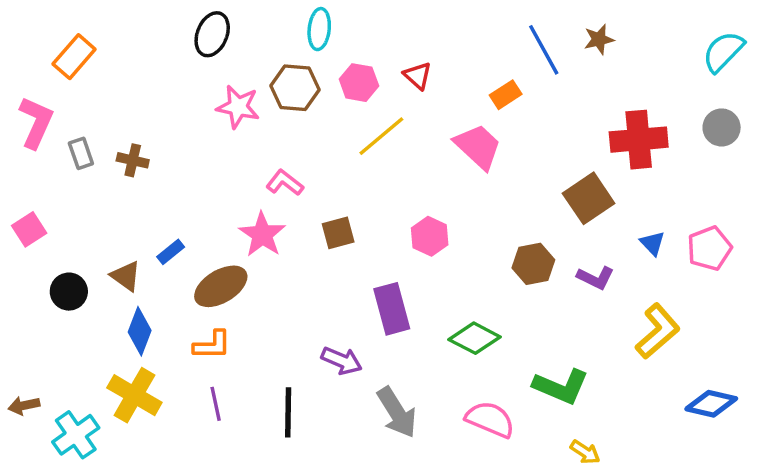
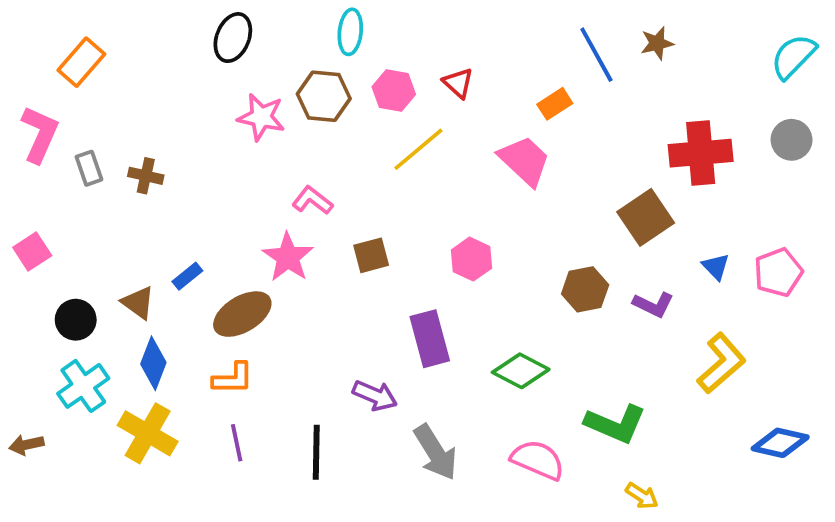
cyan cross: (76, 435) -> (83, 386), moved

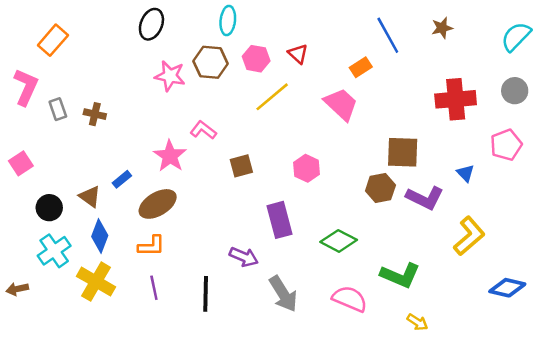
brown star: (657, 43) -> (442, 28), moved
brown square: (646, 217) -> (403, 152), moved, turned 36
pink star: (288, 257) -> (170, 156), moved
pink pentagon: (778, 272) -> (506, 145), moved
purple L-shape: (653, 305) -> (425, 198), size x1.4

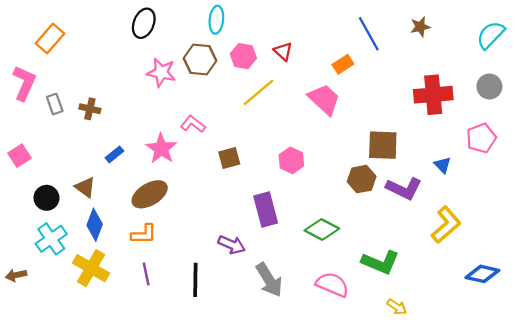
blue rectangle: (122, 179) -> (114, 154), moved

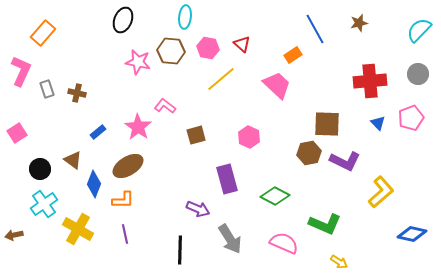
blue triangle: (443, 165) -> (378, 123), moved
blue diamond: (95, 225) -> (94, 184), moved
black line: (195, 280) -> (180, 250), moved

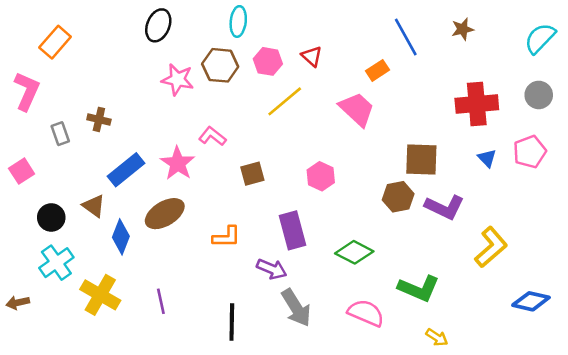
gray rectangle: (47, 89) -> (60, 134), moved
blue rectangle: (98, 132) -> (126, 170), size x1.8
orange L-shape: (123, 200) -> (227, 237), moved
purple arrow: (198, 209) -> (272, 269), moved

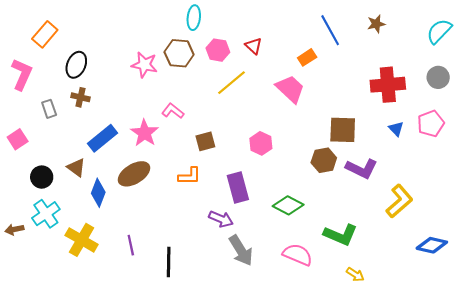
black ellipse: (158, 25) -> (76, 65), moved
orange L-shape: (227, 237) -> (190, 176), moved
brown arrow: (18, 303) -> (14, 229), moved
black line: (232, 322) -> (169, 262), moved

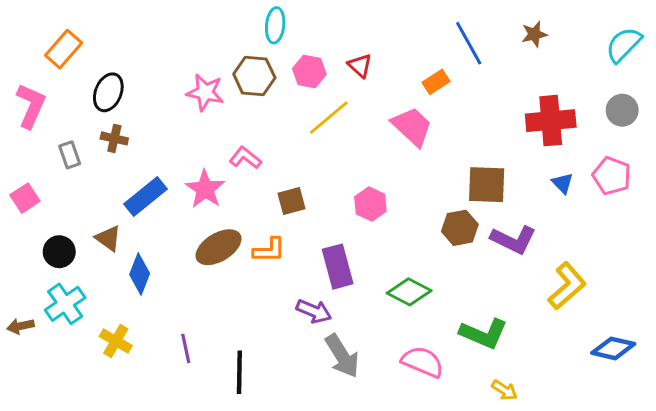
pink pentagon: (431, 124) -> (612, 176), turned -30
brown ellipse: (134, 174) -> (219, 247), moved
yellow cross: (82, 240) -> (116, 341), size x0.7

